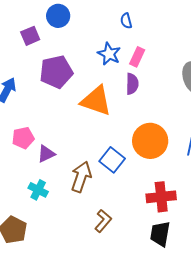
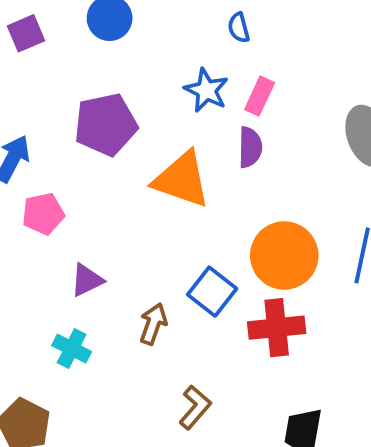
purple square: (30, 36) -> (26, 33), moved
pink pentagon: (23, 138) -> (43, 214), moved
brown arrow: (81, 177) -> (153, 324), size x0.7
red cross: (161, 197) -> (277, 328), moved

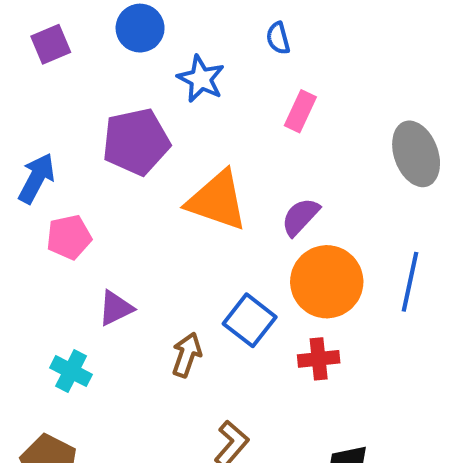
blue star: (206, 90) -> (201, 79), moved
purple semicircle: (250, 147) -> (300, 217), moved, turned -138
red cross: (277, 328) -> (319, 359), size x0.7
cyan cross: (72, 349) -> (71, 371), moved

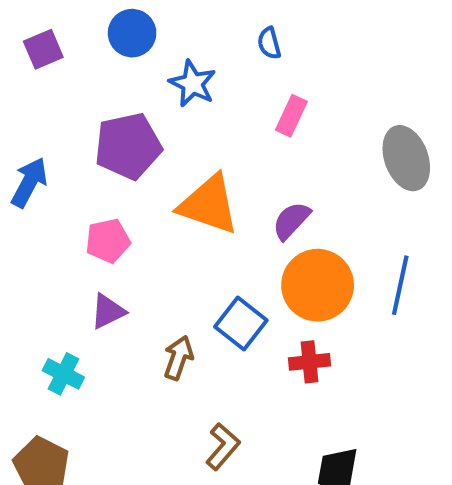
pink pentagon: (69, 237) -> (108, 241), moved

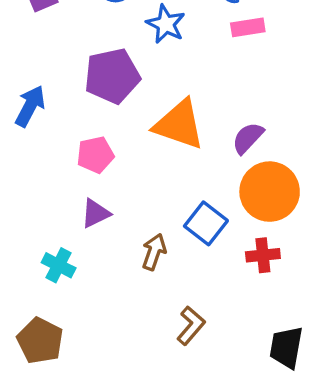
pink rectangle: (291, 116) -> (248, 27), moved, turned 56

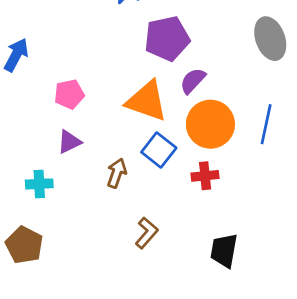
purple pentagon: (112, 76) -> (167, 39), moved
orange triangle: (179, 125) -> (147, 101), moved
cyan cross: (59, 265) -> (39, 184), turned -30

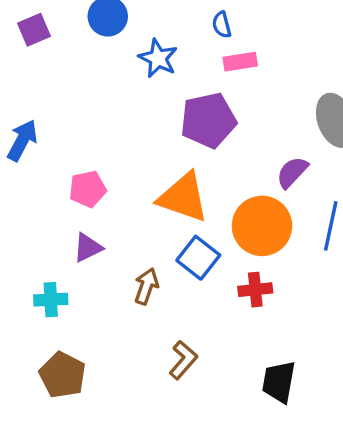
purple semicircle: (193, 81) -> (292, 172), moved
brown pentagon: (24, 245) -> (62, 375), moved

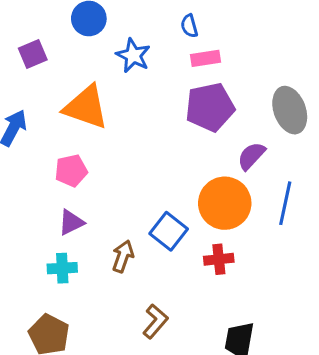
purple square: (34, 30) -> (33, 54), moved
purple pentagon: (208, 120) -> (210, 107), moved
orange triangle: (183, 197) -> (86, 107), moved
cyan cross: (51, 300) -> (62, 268), moved

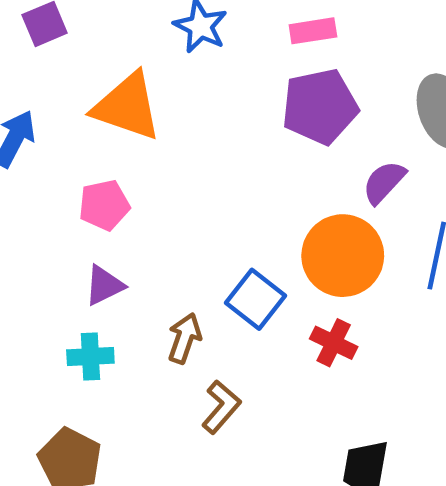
red cross: (219, 259) -> (334, 343), turned 32
brown L-shape: (155, 321) -> (221, 407), moved

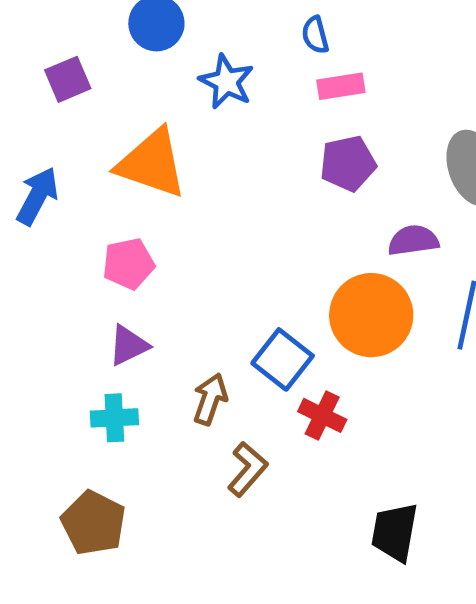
purple pentagon: (320, 107) -> (348, 163), size x0.7
purple semicircle: (384, 182) -> (413, 240), turned 39
red cross: (334, 343) -> (322, 415), moved

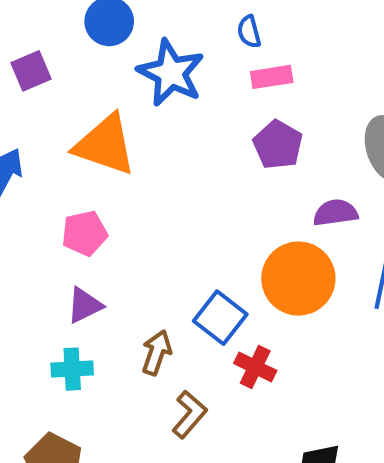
blue star: (226, 82) -> (171, 73), size x1.4
purple pentagon: (348, 163) -> (278, 145), turned -30

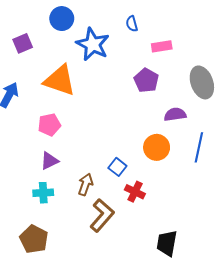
pink rectangle: (272, 77) -> (162, 46), moved
orange circle: (298, 279) -> (157, 147), size x0.7
blue square: (220, 318) -> (117, 167), size x0.7
brown L-shape: (189, 414) -> (102, 215), size x1.4

